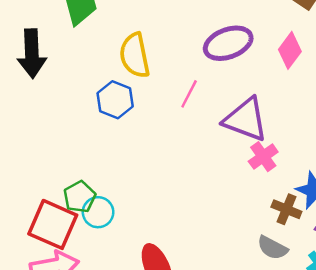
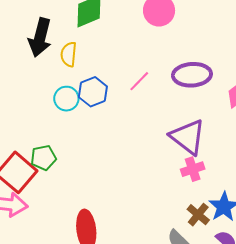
yellow semicircle: (135, 55) -> (69, 54), moved, size x0.7
pink line: (189, 94) -> (139, 81), moved
cyan circle: (98, 212) -> (66, 99), moved

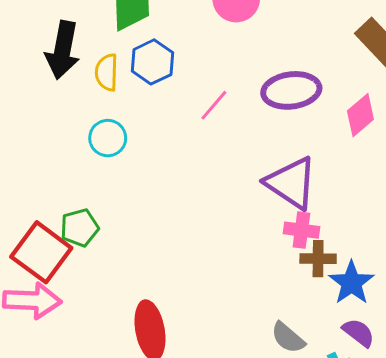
blue hexagon: (93, 92) -> (152, 62), moved
pink cross: (193, 169) -> (301, 230), turned 30
brown cross: (198, 215) -> (318, 259), moved, turned -35

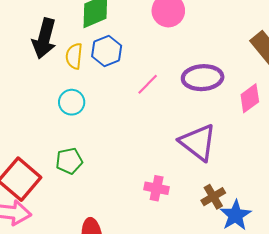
green pentagon: (80, 228) -> (69, 161), moved
pink cross: (301, 230) -> (157, 188), moved
brown cross: (318, 259) -> (213, 197), turned -35

